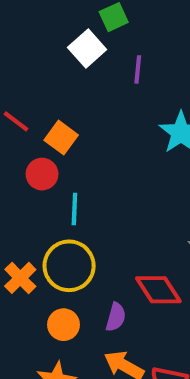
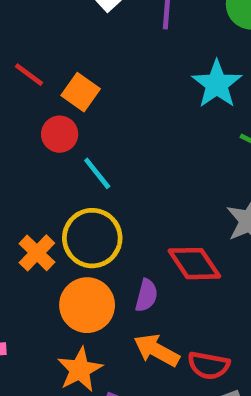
cyan line: (74, 209) -> (97, 173), turned -40
orange circle: (64, 325) -> (87, 305), size x1.5

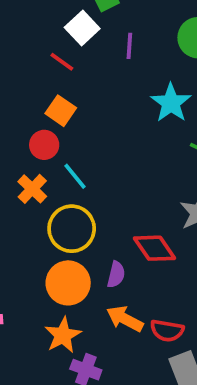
red line: (29, 75) -> (62, 62), moved
orange cross: (37, 253) -> (32, 189), moved

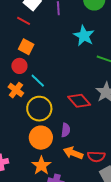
red diamond: (154, 248) -> (79, 101), moved

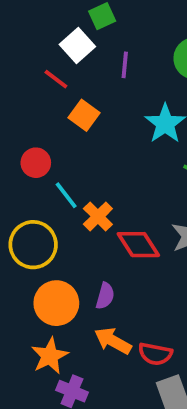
orange square: (26, 47) -> (84, 115), moved
orange cross: (16, 90) -> (98, 216), moved
yellow circle: (39, 109) -> (33, 245), moved

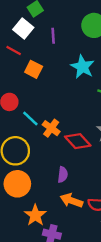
orange circle: (56, 303) -> (17, 184), moved

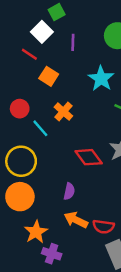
orange cross: (51, 128) -> (63, 112), moved

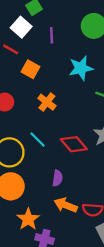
cyan star: (101, 79) -> (81, 68), turned 30
cyan line: (40, 128) -> (38, 140), moved

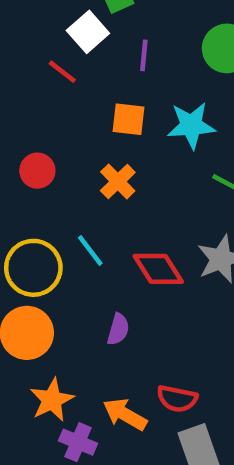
orange square: (31, 69) -> (128, 119), moved, turned -30
orange arrow: (66, 205) -> (125, 414), moved

